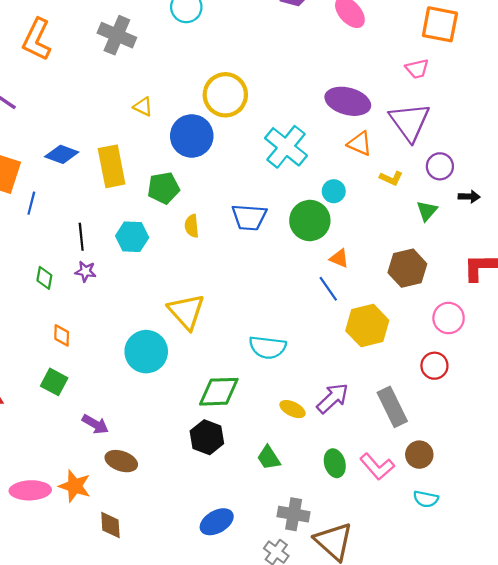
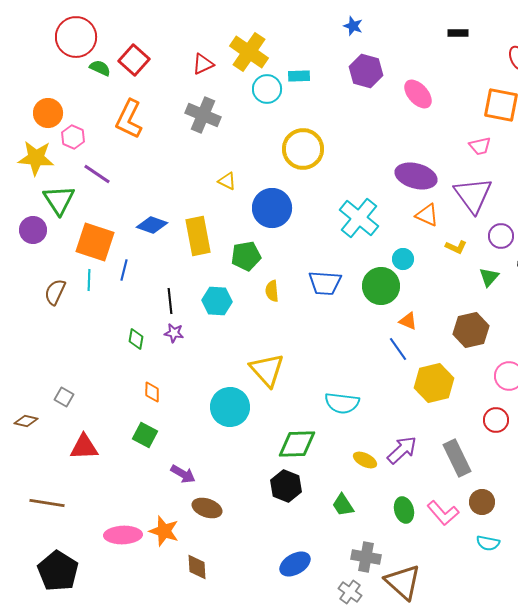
yellow circle: (225, 95) -> (303, 149), moved

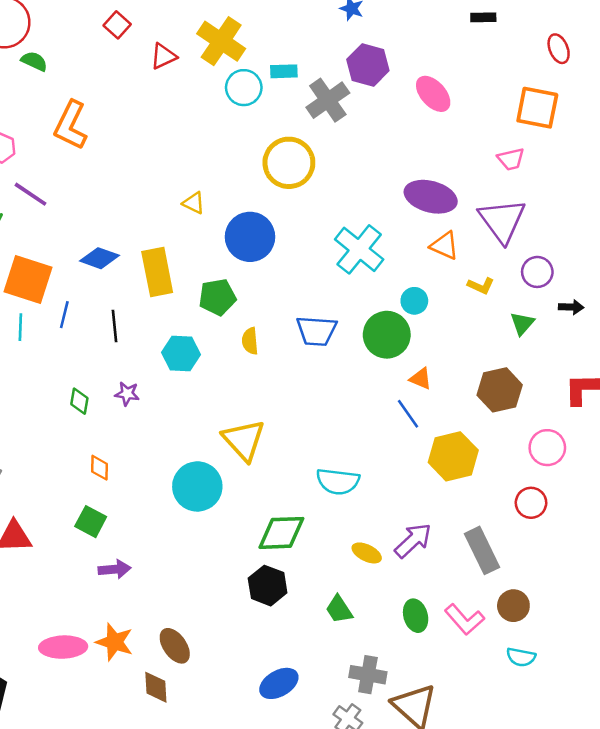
red square: (134, 60) -> (117, 25), moved, size x0.7
gray cross: (203, 115) -> (328, 100), moved, turned 32
black line: (170, 301) -> (115, 326), moved
purple arrow: (183, 474) -> (115, 569), moved, turned -35
brown ellipse: (207, 508) -> (175, 646), moved, turned 36

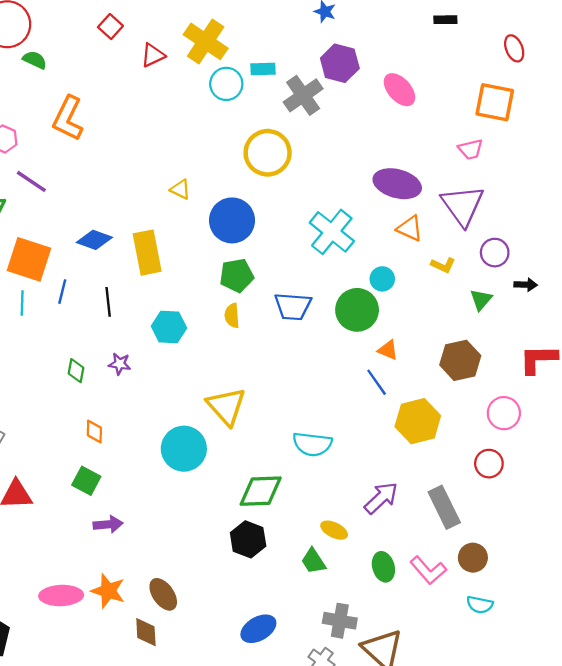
green pentagon: (217, 297) -> (237, 275), moved
yellow ellipse: (367, 553) -> (334, 530), moved

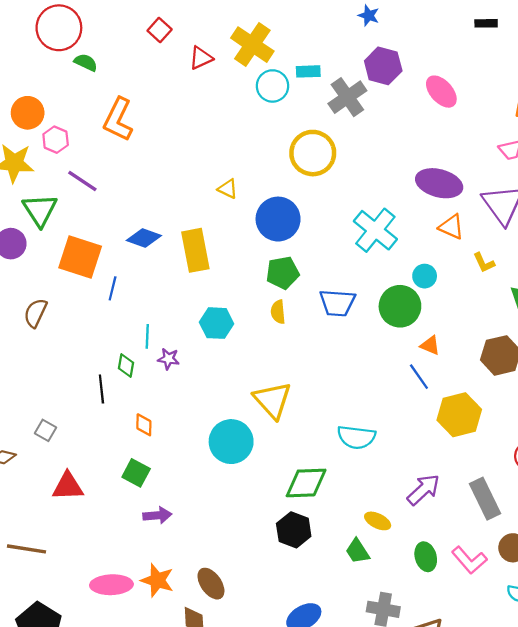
yellow L-shape: (443, 265) -> (484, 263), turned 40
black line: (108, 302) -> (101, 389), moved
cyan line: (22, 303) -> (147, 336), moved

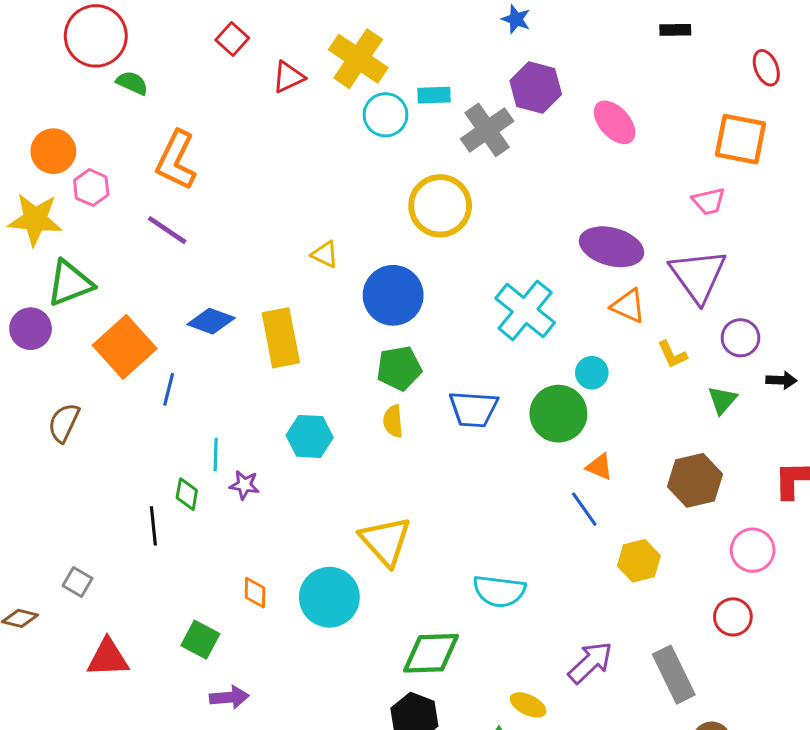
purple line: (82, 181) -> (167, 230), moved
green triangle: (40, 210) -> (70, 283), turned 42
orange square: (80, 257) -> (125, 347), turned 30
yellow hexagon: (459, 415) -> (639, 561), size x0.7
orange diamond: (144, 425) -> (255, 593), moved

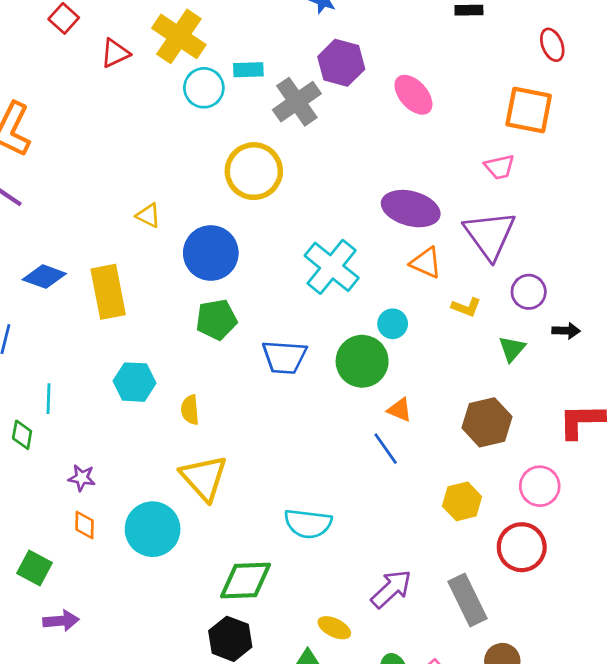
yellow L-shape: (672, 354) -> (466, 307), turned -44
yellow semicircle: (393, 421) -> (190, 410), moved
purple star: (244, 485) -> (82, 478), moved
yellow hexagon: (639, 561) -> (462, 501), moved
red circle: (733, 617) -> (522, 547), size x1.4

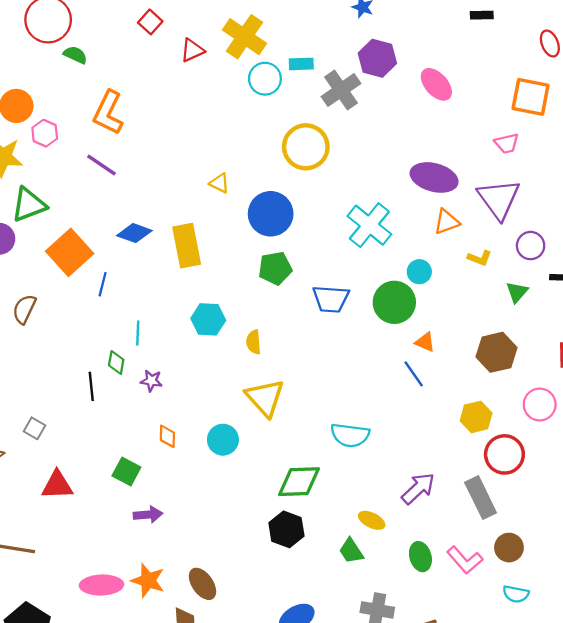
orange triangle: (426, 263) -> (447, 222), turned -44
purple star: (82, 478) -> (151, 381), moved
cyan circle: (153, 529) -> (223, 440), size x0.7
red circle: (522, 547) -> (504, 454), moved

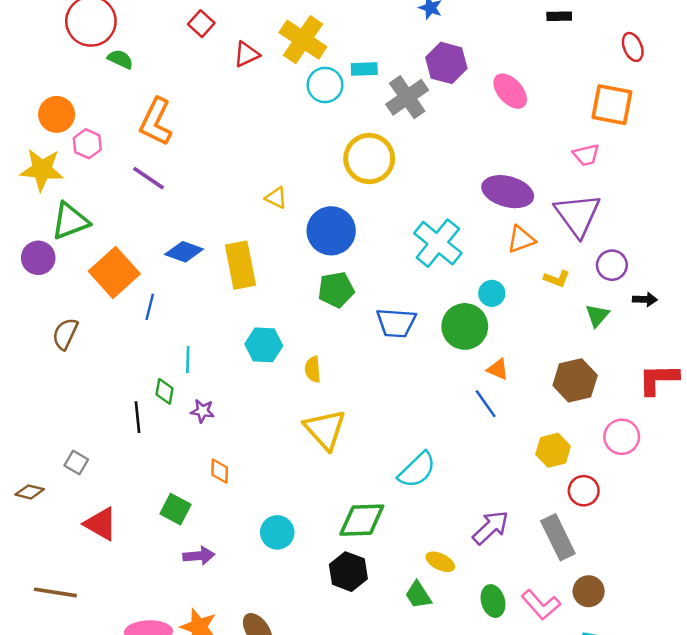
cyan semicircle: (350, 435) -> (417, 470), turned -51
cyan circle: (223, 440) -> (277, 532), moved
red circle: (504, 454) -> (584, 491), size x0.7
red triangle: (57, 485) -> (101, 524), turned 32

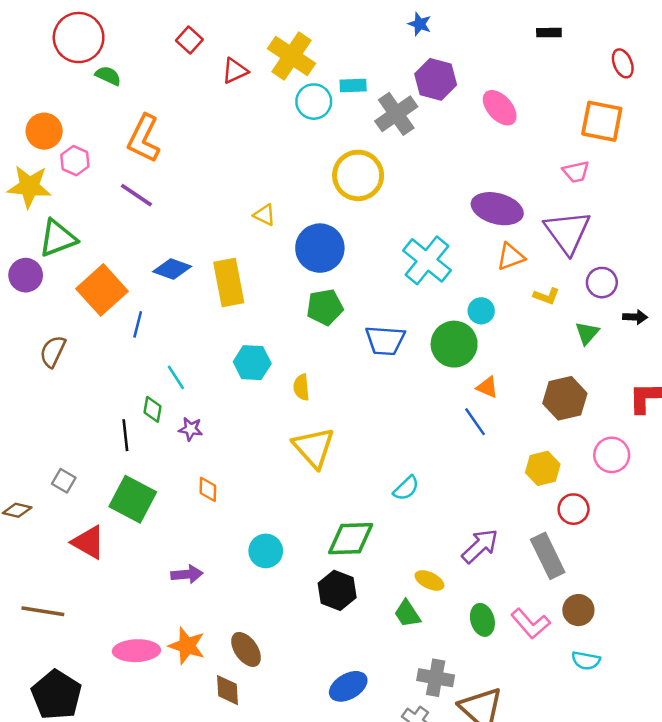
cyan line: (188, 360) -> (176, 377), turned -35
cyan semicircle: (417, 470) -> (406, 488), size x0.7
green square: (175, 509) -> (133, 499), moved, size x1.5

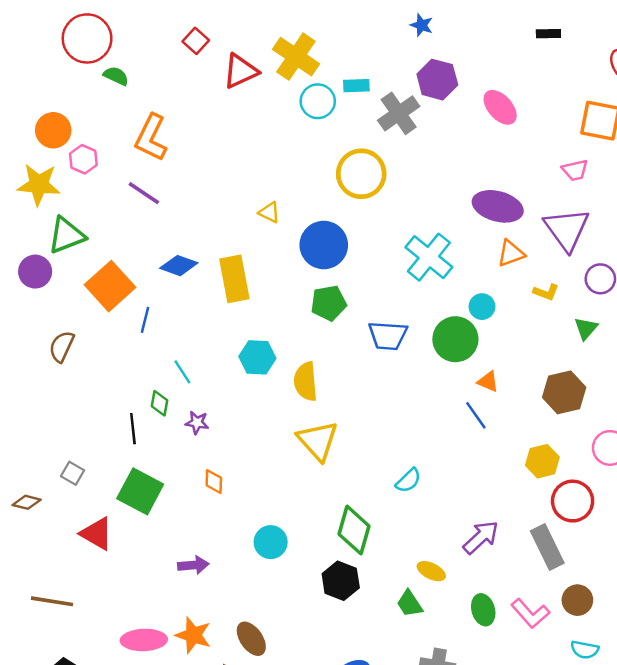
red triangle: (235, 71) -> (240, 71), size x1.4
yellow semicircle: (301, 387) -> (306, 381), size x1.5
red circle: (574, 509) -> (573, 501), size x1.4
green diamond: (351, 539) -> (354, 530), turned -72

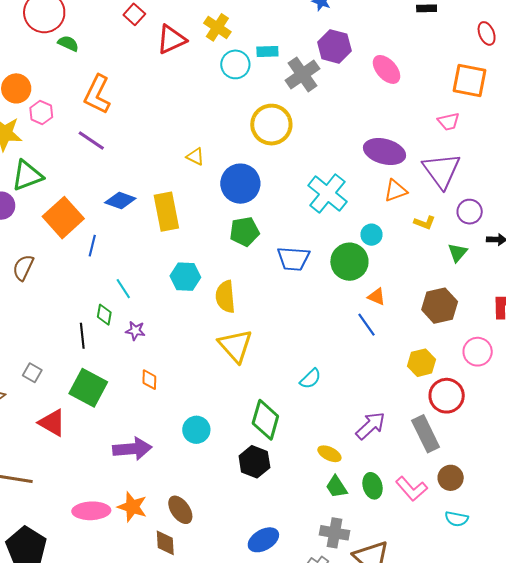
yellow cross: (296, 57) -> (217, 27), size x0.7
purple arrow: (193, 565) -> (132, 449), size x1.5
green trapezoid: (410, 604) -> (336, 487), moved

